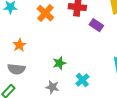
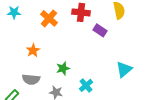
orange star: (19, 45) -> (33, 50), moved
gray semicircle: (16, 69) -> (31, 79), moved

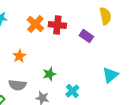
red cross: (81, 12) -> (57, 25), moved

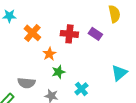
orange cross: (35, 24) -> (32, 33), moved
red cross: (57, 25) -> (69, 34), moved
orange star: (19, 56) -> (49, 54), moved

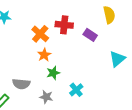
orange cross: (32, 33) -> (40, 34), moved
red cross: (69, 34) -> (64, 25), moved
cyan triangle: (119, 73) -> (117, 59), moved

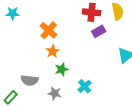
red cross: (64, 25) -> (92, 12), moved
purple rectangle: (90, 35) -> (99, 31), turned -64

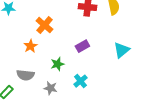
purple rectangle: (99, 31) -> (82, 46), moved
orange star: (53, 51) -> (30, 46), moved

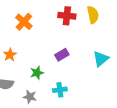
orange cross: (44, 25) -> (24, 22), moved
cyan cross: (80, 81) -> (60, 90), turned 32

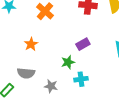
green star: (37, 73) -> (68, 62), moved

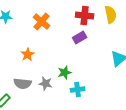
purple rectangle: (83, 44) -> (80, 38), moved
gray star: (51, 86) -> (46, 84), moved

